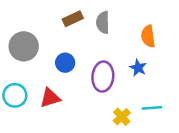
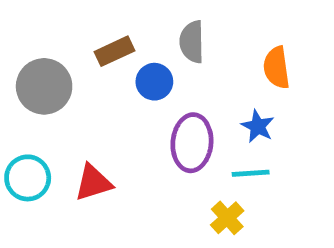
brown rectangle: (73, 19) -> (114, 51), moved
blue circle: (65, 63) -> (154, 82), moved
cyan line: (152, 108) -> (251, 173), moved

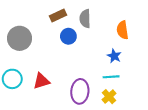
brown rectangle: (114, 51) -> (58, 15), moved
purple ellipse: (192, 143) -> (80, 91), moved
yellow cross: (227, 218) -> (109, 97), moved

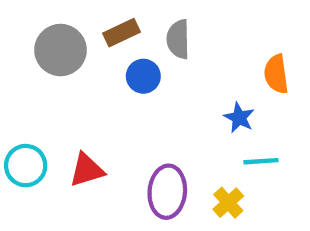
orange semicircle: (123, 30) -> (276, 74), moved
gray circle: (20, 38) -> (61, 50), moved
cyan line: (111, 77) -> (261, 161), moved

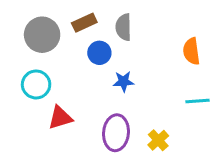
blue star: (239, 118) -> (124, 81), moved, turned -30
cyan line: (261, 161) -> (197, 101), moved
cyan circle: (26, 166) -> (36, 84), moved

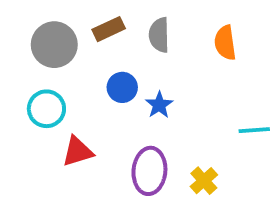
orange semicircle: (191, 51) -> (225, 43), moved
blue circle: (99, 53) -> (122, 87), moved
blue star: (124, 81) -> (159, 105), turned -30

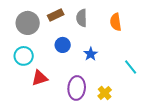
blue star: (159, 105) -> (91, 54), moved
cyan line: (254, 130) -> (131, 67), turned 56

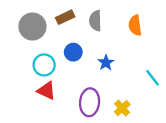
cyan circle: (24, 56) -> (44, 65), moved
red triangle: (40, 78) -> (46, 91), turned 42

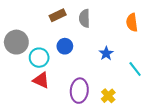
orange semicircle: (135, 25) -> (132, 22), moved
gray circle: (32, 27) -> (16, 42), moved
blue star: (106, 63) -> (106, 53), moved

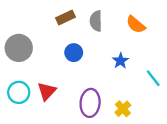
orange semicircle: (132, 22) -> (136, 25), moved, turned -42
cyan circle: (39, 58) -> (19, 92), moved
red triangle: (41, 80) -> (47, 91), turned 48

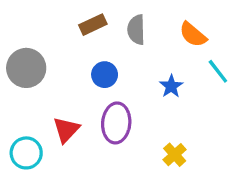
cyan line: (153, 78) -> (218, 71), moved
cyan circle: (19, 92) -> (26, 153), moved
purple ellipse: (90, 103) -> (116, 123), moved

